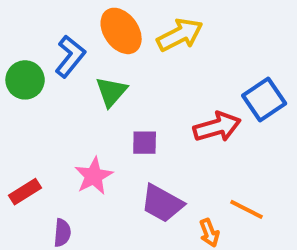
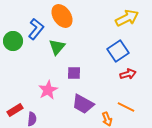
yellow arrow: (180, 35) -> (127, 18), moved
blue square: (264, 100) -> (118, 51), moved
red arrow: (217, 127) -> (128, 74), moved, size x0.7
red rectangle: (25, 192) -> (15, 110), moved

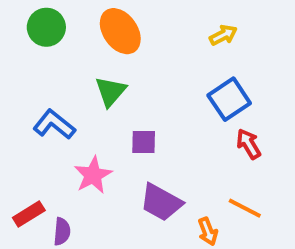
yellow arrow: (127, 18) -> (223, 35), moved, size x0.6
blue L-shape: (36, 29) -> (54, 124), moved, turned -90
green circle: (13, 41) -> (46, 27), moved
red arrow: (128, 74) -> (249, 144), turned -105

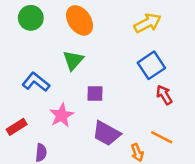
yellow arrow: (223, 35) -> (148, 23), size x1.5
red rectangle: (29, 214) -> (17, 127), moved

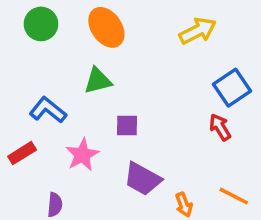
green triangle: (73, 60) -> (98, 81), turned 35
blue square: (151, 65) -> (232, 88), moved
red rectangle: (17, 127) -> (22, 153), moved
orange line: (162, 137) -> (234, 196), moved

